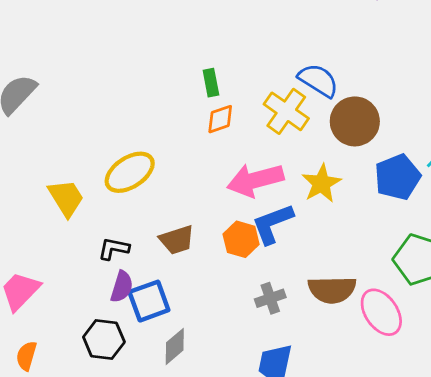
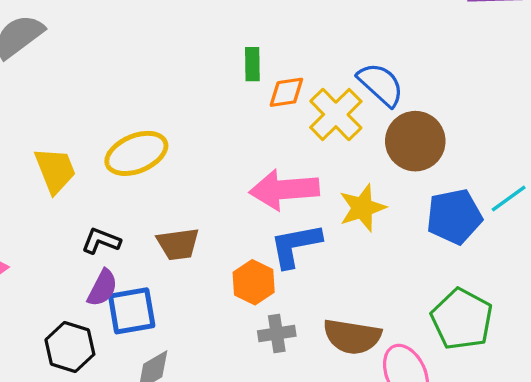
orange diamond: (220, 119) -> (286, 92), moved
orange hexagon: (241, 239) -> (254, 282), moved

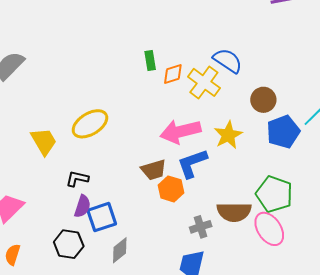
brown circle: (415, 141) -> (263, 100), moved, size x0.7
brown trapezoid: (178, 244) -> (154, 170), moved
green pentagon: (462, 319) -> (274, 194), moved
gray cross: (277, 334) -> (201, 227), moved

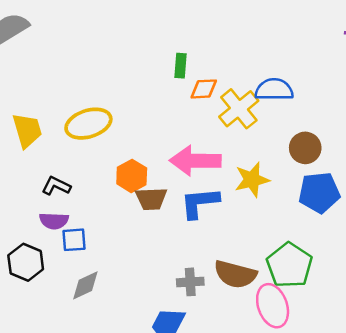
blue semicircle: (228, 61) -> (274, 90), turned -48
orange hexagon: (171, 189) -> (132, 176), moved
purple semicircle: (82, 206) -> (54, 221), turned 60
blue square: (102, 217) -> (74, 240), size x0.7

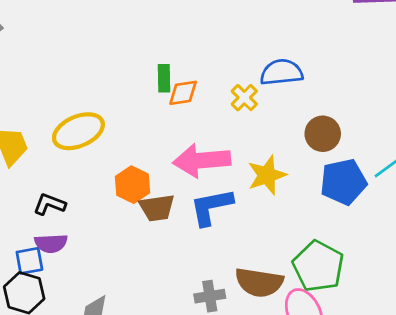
green rectangle: (181, 66) -> (164, 78), moved
orange diamond: (204, 89) -> (183, 93), moved
yellow cross: (239, 109) -> (244, 98), size x0.6
blue square: (74, 240) -> (29, 261), moved

